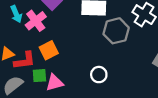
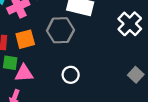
gray hexagon: (116, 31) -> (60, 30), moved

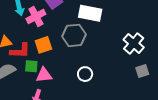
white cross: (130, 24) -> (134, 43), moved
gray square: (136, 75) -> (142, 71), turned 32

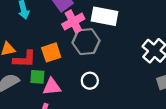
pink cross: (36, 16) -> (73, 22), moved
white circle: (85, 74) -> (90, 81), moved

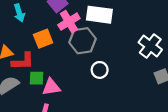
orange square: (51, 52) -> (43, 39), moved
white circle: (90, 81) -> (100, 70), moved

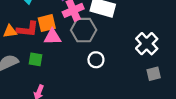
red L-shape: (23, 61) -> (28, 29), moved
pink triangle: (51, 87) -> (52, 37), moved

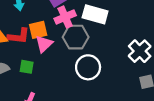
pink triangle: (52, 37) -> (44, 44), turned -42
white circle: (96, 60) -> (88, 67), size x1.5

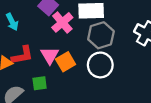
orange square: (38, 30) -> (66, 62), moved
gray hexagon: (76, 37) -> (101, 35), moved

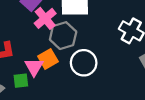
gray hexagon: (101, 35) -> (63, 36), moved
pink triangle: (50, 55) -> (34, 67), moved

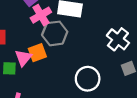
white circle: (84, 63) -> (88, 79), moved

